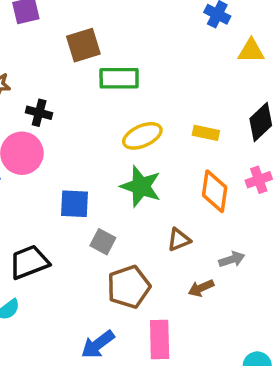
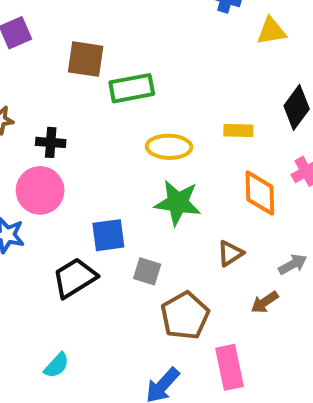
brown square: (83, 45) -> (86, 59), turned 36
yellow ellipse: (142, 136) -> (169, 147), turned 36
black trapezoid: (29, 262) -> (75, 278), moved

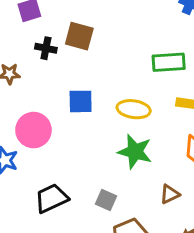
green rectangle: (132, 88) -> (169, 62), moved
black cross: (51, 142) -> (46, 48), moved
blue square: (108, 235) -> (81, 101), moved

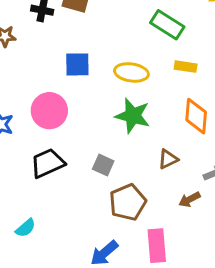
green rectangle: (169, 62) -> (167, 25), turned 36
pink circle: (33, 130) -> (49, 111), moved

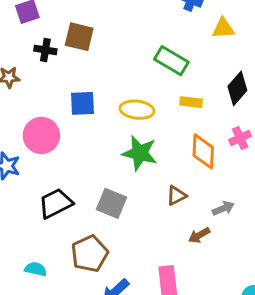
pink circle: (49, 111) -> (41, 135), moved
gray square: (103, 165) -> (111, 203), size x1.4
brown pentagon: (128, 202) -> (90, 254), moved
cyan semicircle: (26, 228) -> (36, 269), turned -125

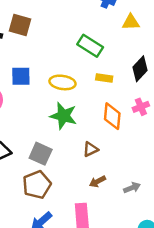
gray arrow: (223, 208) -> (132, 188), moved
brown arrow: (199, 235) -> (98, 182), moved
brown pentagon: (90, 254) -> (37, 185), moved

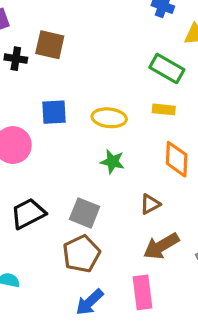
green rectangle: (90, 46) -> (167, 68), moved
green star: (63, 116) -> (112, 162), size x0.7
brown arrow: (98, 182) -> (161, 246), size x1.6

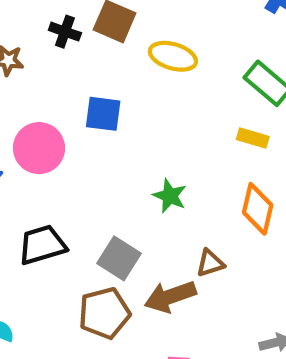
yellow ellipse: (109, 118) -> (173, 56), moved
brown arrow: (161, 246) -> (170, 297), moved

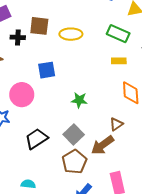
green star: (170, 196) -> (79, 100), moved
gray square: (119, 258) -> (74, 134), turned 30

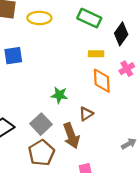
yellow rectangle: (119, 61) -> (96, 54), moved
green star: (79, 100) -> (59, 95), moved
brown arrow: (102, 145) -> (71, 136), turned -75

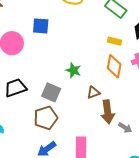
gray square: (41, 124) -> (51, 92), turned -36
brown arrow: (71, 136) -> (108, 112), moved
gray arrow: (129, 144) -> (125, 128), turned 48

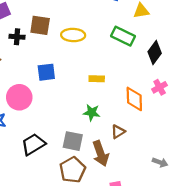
yellow rectangle: (115, 41) -> (97, 79), moved
brown arrow: (108, 112) -> (101, 153), moved

